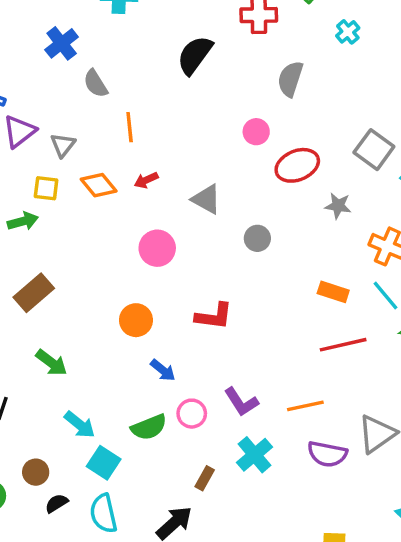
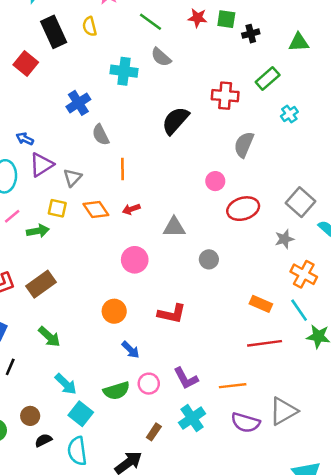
gray triangle: (206, 199) -> (174, 227), turned -35
gray star: (338, 206) -> (284, 239), moved, turned -30

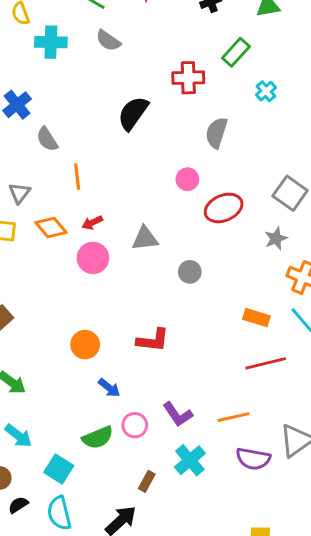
cyan cross: (124, 71) -> (51, 42), moved
pink circle: (135, 260) -> (93, 258), moved
cyan arrow: (66, 384) -> (18, 436), moved

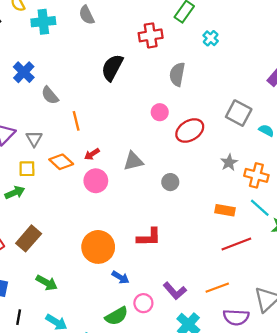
gray semicircle: (108, 41) -> (87, 15), turned 36
gray star: (276, 239) -> (229, 162), moved
orange circle: (85, 345) -> (98, 247), size x1.5

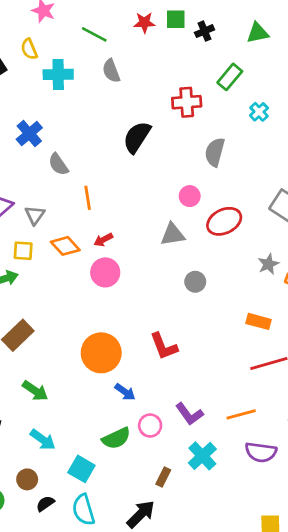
gray triangle: (133, 161) -> (173, 234), moved
red L-shape: (149, 237) -> (164, 346), turned 65

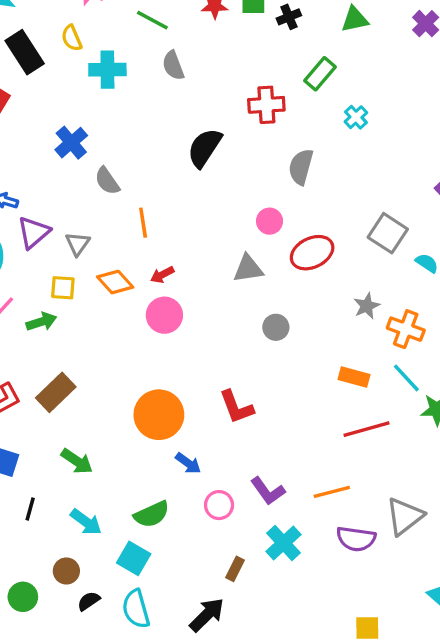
green semicircle: (116, 438) -> (152, 514), moved

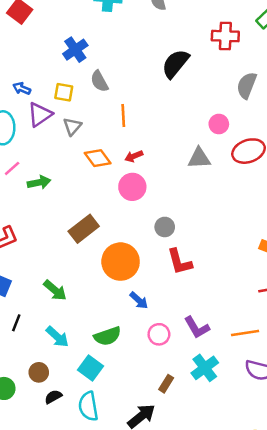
yellow square: (63, 288) -> (64, 92), moved
gray circle: (276, 327) -> (165, 227), moved
brown rectangle: (56, 392) -> (84, 229), moved

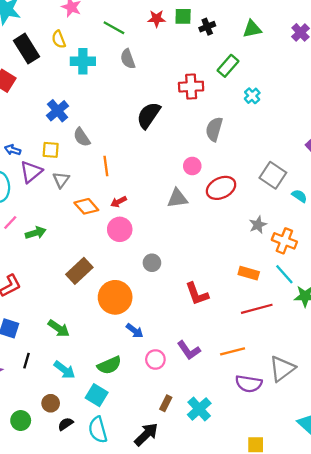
red L-shape: (180, 262) -> (197, 294), moved
cyan cross: (205, 368) -> (199, 409), moved

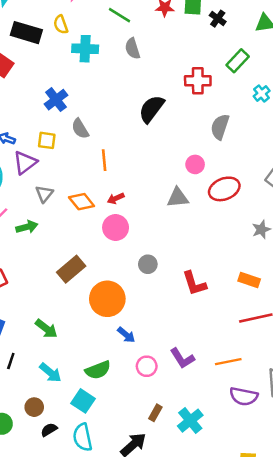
black cross: (207, 27) -> (218, 19), turned -35
black rectangle: (26, 49) -> (26, 33), turned -44
gray triangle: (61, 180) -> (44, 194), moved
red L-shape: (197, 294) -> (194, 283), moved

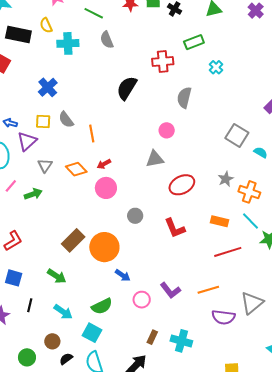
green rectangle: (238, 61) -> (194, 42), turned 30
gray semicircle: (80, 129) -> (66, 120), moved
red ellipse: (224, 189) -> (182, 185), moved
brown rectangle: (71, 269) -> (73, 240), moved
cyan cross: (190, 421) -> (181, 341), turned -30

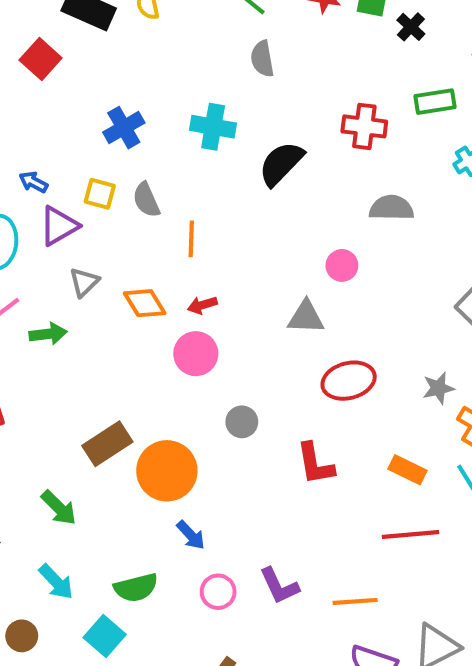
cyan cross: (68, 43) -> (213, 127), moved
gray semicircle: (184, 98) -> (391, 208), turned 65

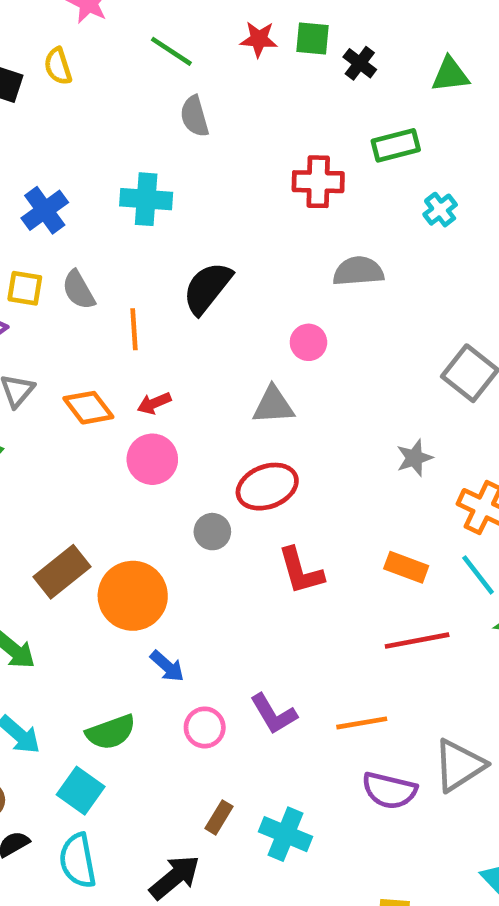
black semicircle: (281, 164) -> (207, 288), moved
red ellipse: (349, 381) -> (267, 487), moved
gray star: (438, 388) -> (414, 458), moved

